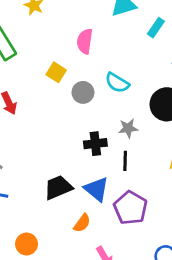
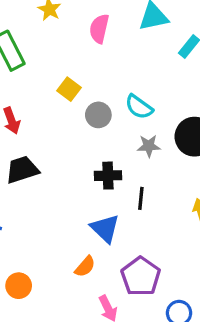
pink semicircle: (85, 41) -> (99, 29), moved
gray star: (128, 128) -> (149, 146), moved
black trapezoid: (58, 187) -> (22, 170), moved
purple pentagon: (130, 208) -> (141, 276), moved

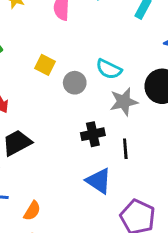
gray star: (149, 146) -> (124, 102), size x1.4
orange semicircle: (85, 267) -> (32, 211), moved

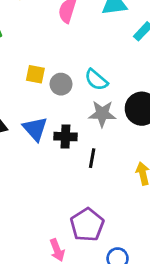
yellow square: (45, 65) -> (35, 74), moved, turned -30
blue triangle: (99, 181) -> (35, 129), moved

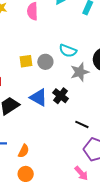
black cross: (65, 137) -> (61, 96), turned -35
black line: (92, 158) -> (82, 124), moved, turned -56

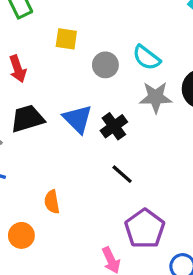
yellow square: (26, 61) -> (66, 39), moved
black line: (82, 124) -> (122, 174), moved
orange semicircle: (24, 151) -> (52, 202), moved, turned 128

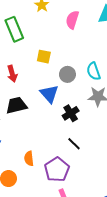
cyan semicircle: (147, 58) -> (94, 71), turned 30
blue triangle: (78, 119) -> (49, 94), moved
purple pentagon: (145, 229) -> (57, 170), moved

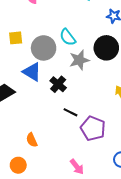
gray circle: (67, 74) -> (44, 48), size x1.5
purple pentagon: (57, 170) -> (93, 128), moved

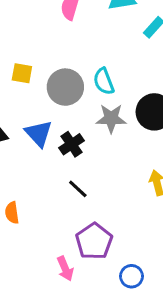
yellow square: (16, 38) -> (22, 73), moved
blue triangle: (32, 72) -> (39, 133), moved
purple pentagon: (93, 128) -> (94, 241), moved

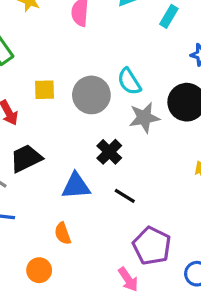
blue triangle: (39, 133) -> (76, 186), moved, turned -40

